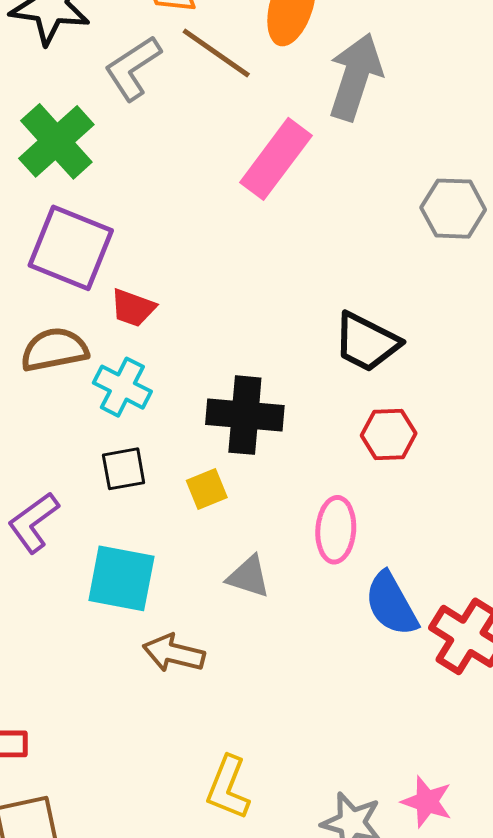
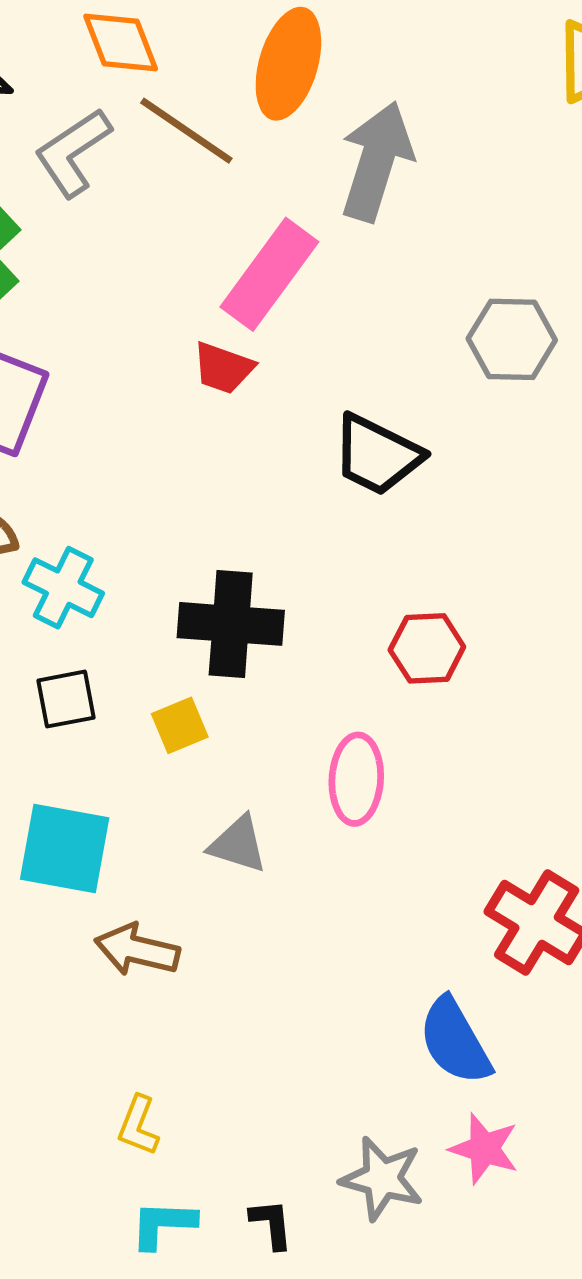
red trapezoid: (133, 308) -> (223, 368), moved
black trapezoid: (367, 342) -> (377, 455), moved
blue semicircle: (391, 604) -> (455, 1041), moved
yellow L-shape: (228, 788) -> (138, 1126), moved, size x0.7

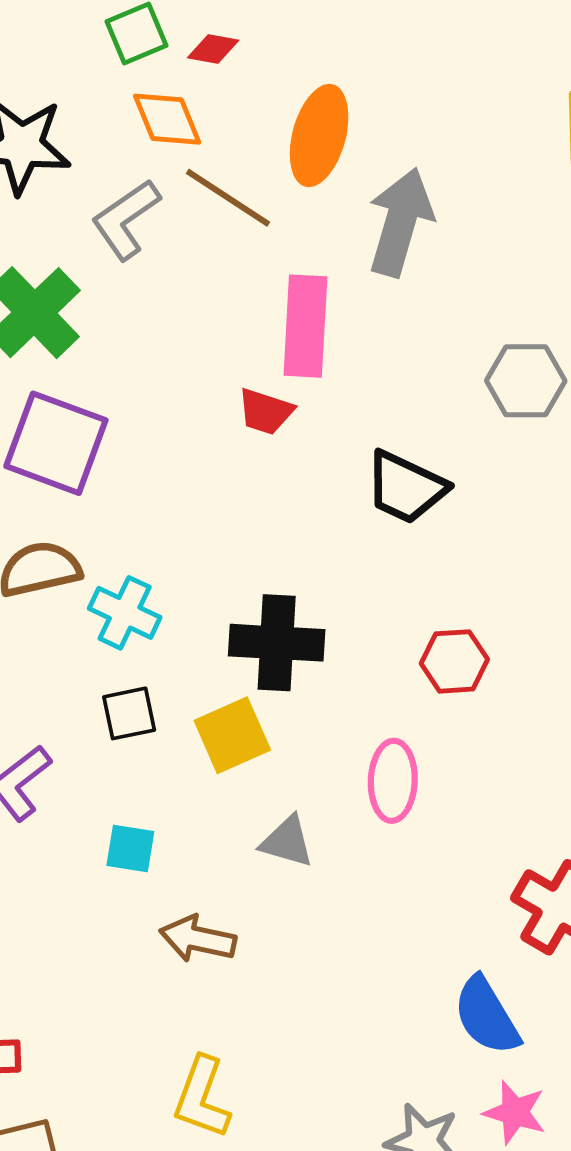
pink rectangle: (269, 274) -> (305, 326), turned -32
yellow square: (180, 725) -> (232, 735), size x1.5
cyan square: (65, 848) -> (130, 848), size x0.6
yellow L-shape: (138, 1126) -> (202, 1098), size x1.5

